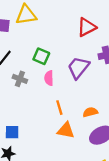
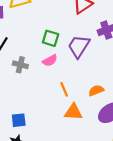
green square: (41, 56) -> (51, 38), moved
pink semicircle: (49, 78) -> (50, 60), turned -112

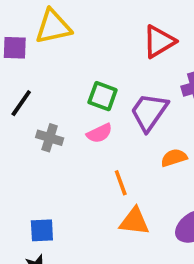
orange semicircle: (96, 90) -> (174, 158), moved

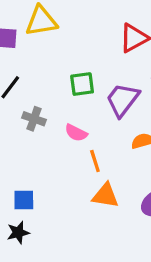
green square: (103, 96) -> (82, 84), turned -30
pink semicircle: (99, 133) -> (76, 133), moved, turned 50

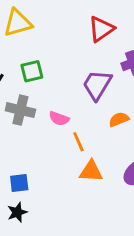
green square: (82, 84) -> (32, 71), moved
gray cross: (34, 119) -> (20, 110), size x1.4

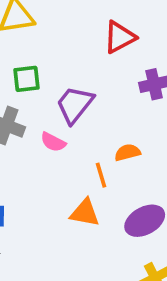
purple trapezoid: (97, 85) -> (75, 105), moved
orange line: (78, 142) -> (101, 175), moved

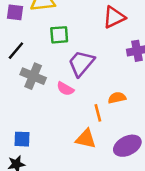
green square: (27, 79) -> (59, 35), moved

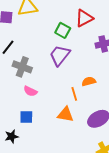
green square: (59, 35) -> (63, 30), moved, turned 35
pink semicircle: (65, 89) -> (30, 91), moved
blue square: (22, 139) -> (26, 117), moved

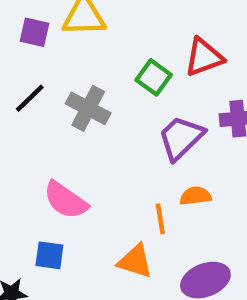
purple trapezoid: (60, 55) -> (181, 138), moved
gray cross: (22, 67) -> (88, 108), moved
pink semicircle: (30, 91) -> (66, 200), size x1.5

